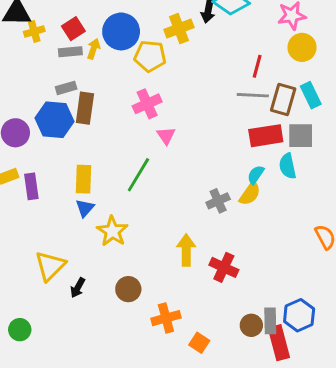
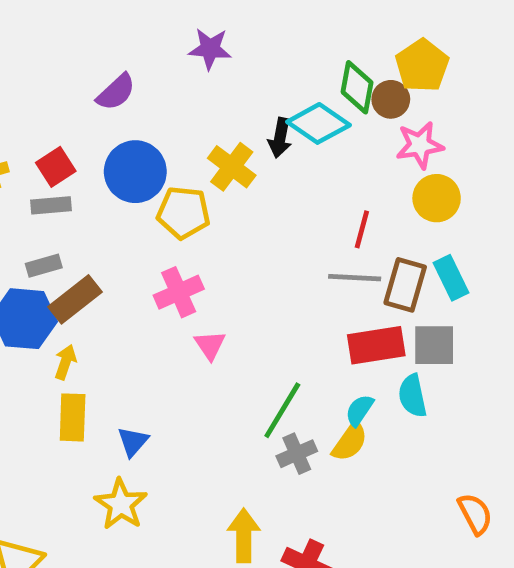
yellow cross: (179, 29) -> (232, 167), turned -32
yellow arrow: (94, 49) -> (65, 362), moved
brown rectangle: (85, 108) -> (75, 299), turned 44
green line: (138, 175) -> (282, 410), moved
blue triangle: (85, 208) -> (133, 442), moved

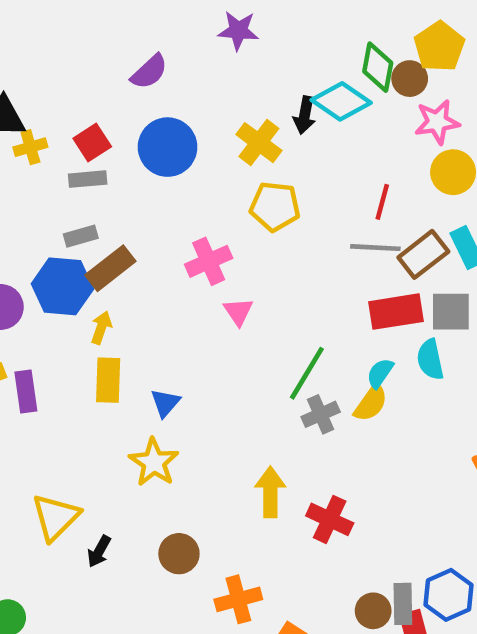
yellow pentagon: (183, 213) -> (275, 206), moved
brown rectangle: (405, 285) -> (423, 254), turned 36

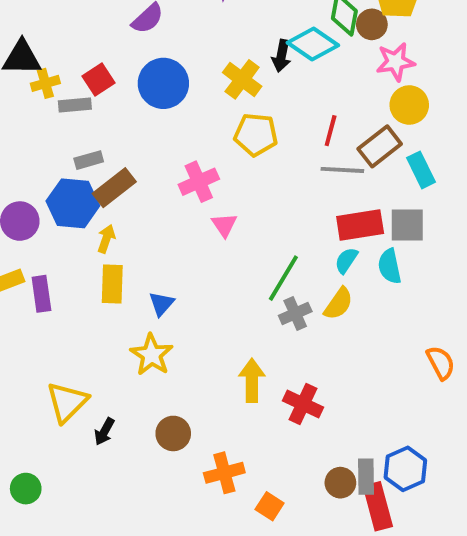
gray rectangle: (88, 179) -> (75, 105), moved
red line: (382, 202) -> (331, 131), moved
brown rectangle: (423, 254) -> (380, 146), moved
cyan semicircle: (380, 373) -> (346, 260), moved

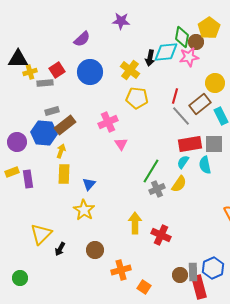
cyan diamond: (313, 44) -> (166, 52), turned -40
pink star: (395, 62) -> (189, 57), moved
gray line: (342, 170) -> (181, 116), turned 45

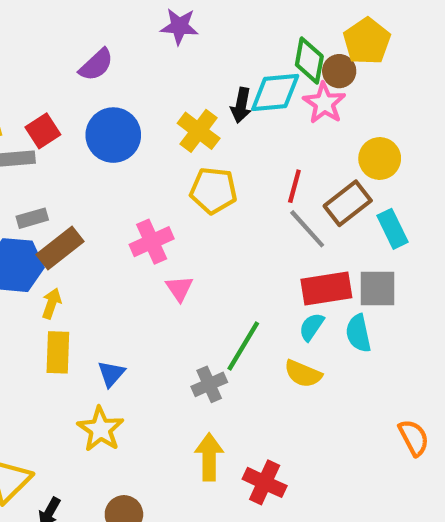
pink star: (189, 57) -> (324, 103), turned -30
yellow semicircle: (179, 184) -> (303, 374), turned 78
gray cross: (157, 189) -> (209, 384), moved

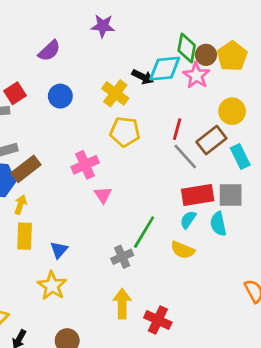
yellow pentagon: (367, 41) -> (232, 56), moved
black arrow: (241, 105) -> (143, 77), turned -75
blue circle: (113, 135) -> (60, 96), size x0.7

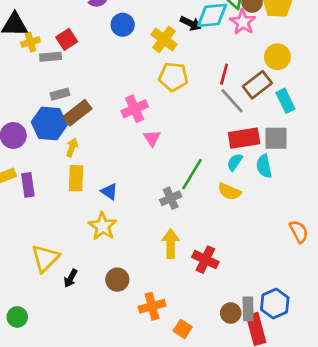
blue circle: (60, 96) -> (123, 25), moved
blue triangle: (59, 250) -> (109, 192), turned -36

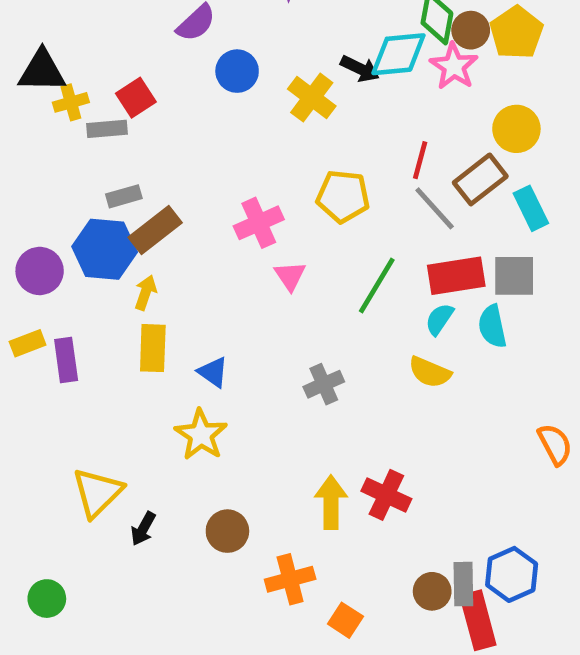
yellow pentagon: (173, 77) -> (343, 196), moved
green line: (192, 174) -> (377, 285), moved
yellow arrow: (171, 244) -> (331, 502), moved

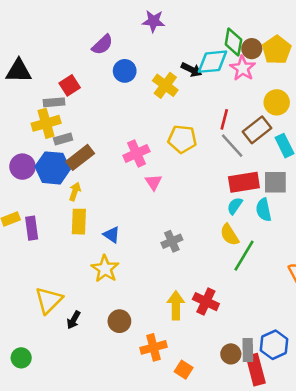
yellow cross: (71, 102) -> (46, 123), moved, size x1.5
purple circle: (40, 271) -> (22, 167), moved
green line: (377, 285) -> (244, 256), moved
yellow semicircle: (430, 372) -> (230, 235), turned 35

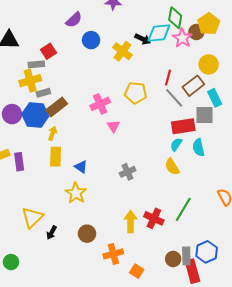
brown circle: (252, 49) -> (196, 32), moved
gray square: (275, 182) -> (205, 115), moved
green line: (244, 256) -> (183, 209), moved

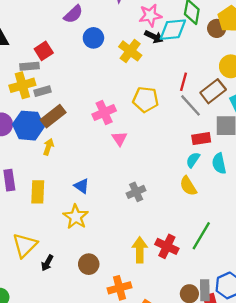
pink star: (182, 38) -> (150, 15), moved, turned 30
gray rectangle: (43, 93) -> (43, 91), moved
red rectangle: (183, 126) -> (201, 139), size x0.7
yellow rectangle: (56, 157) -> (38, 192), moved

